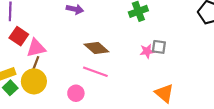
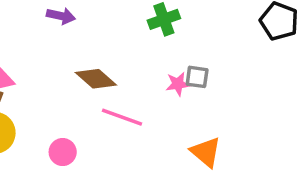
pink line: (95, 72) -> (122, 117), moved

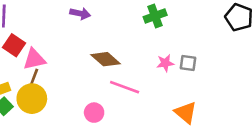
gray square: (197, 77) -> (188, 63), moved
pink circle: (63, 152) -> (94, 113), moved

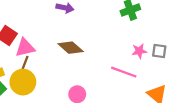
brown diamond: (106, 59) -> (71, 48), moved
pink line: (125, 87) -> (124, 72), moved

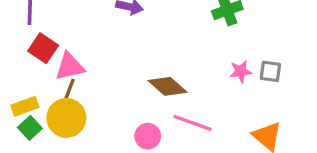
brown diamond: (71, 48) -> (168, 86), moved
pink line: (124, 72) -> (192, 123), moved

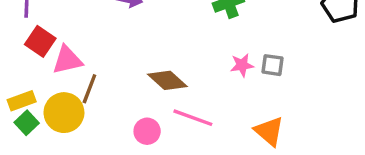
brown line: (68, 93) -> (89, 89), moved

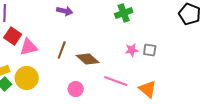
brown line: (89, 89) -> (62, 50), moved
pink line: (193, 118) -> (116, 81), moved

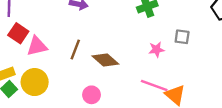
gray square: (150, 50) -> (182, 37), moved
pink line: (116, 81) -> (154, 86), moved

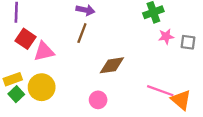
brown line: (75, 50) -> (82, 33), moved
pink star: (157, 50) -> (166, 37), moved
brown diamond: (105, 60) -> (112, 65), turned -50

